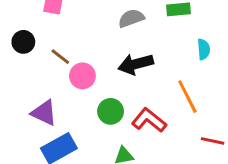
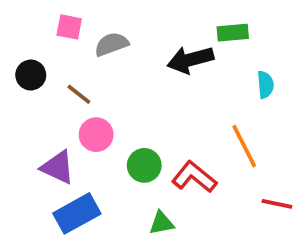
gray semicircle: (131, 18) -> (112, 44), moved
black arrow: (136, 64) -> (190, 60), moved
pink circle: (82, 76) -> (96, 135), moved

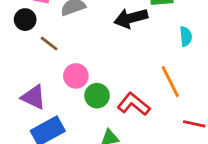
black circle: (31, 75) -> (25, 20), moved
pink circle: (96, 135) -> (76, 76), moved

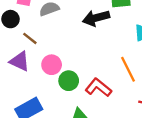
purple triangle: (34, 97) -> (20, 61), moved

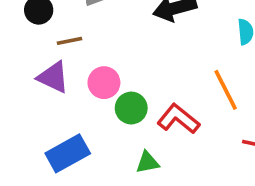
brown line: (30, 38) -> (69, 41), turned -49

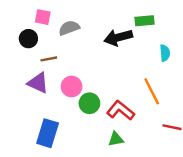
blue rectangle: (68, 153) -> (48, 133), turned -44
green triangle: (148, 162) -> (116, 139), moved

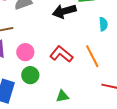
green circle: (89, 103) -> (30, 75), moved
red L-shape: (121, 110) -> (61, 54), moved

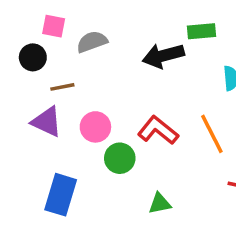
green circle: (30, 75) -> (120, 158), moved

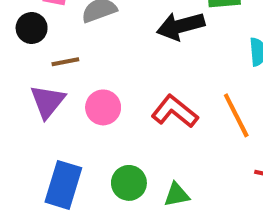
purple triangle: (47, 122) -> (47, 101), turned 44
green circle: (120, 158) -> (129, 183), moved

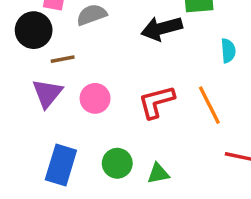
black circle: (32, 28) -> (34, 30), size x1.4
red L-shape: (175, 111) -> (156, 102), turned -54

